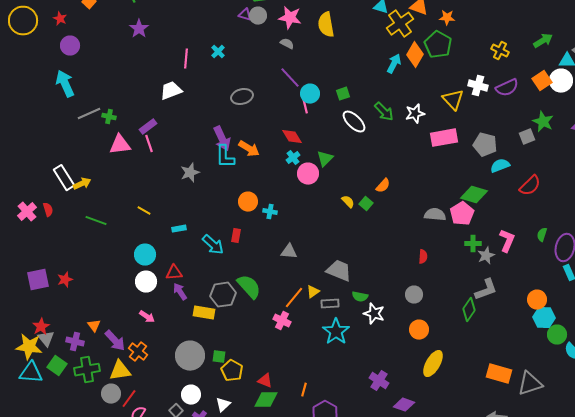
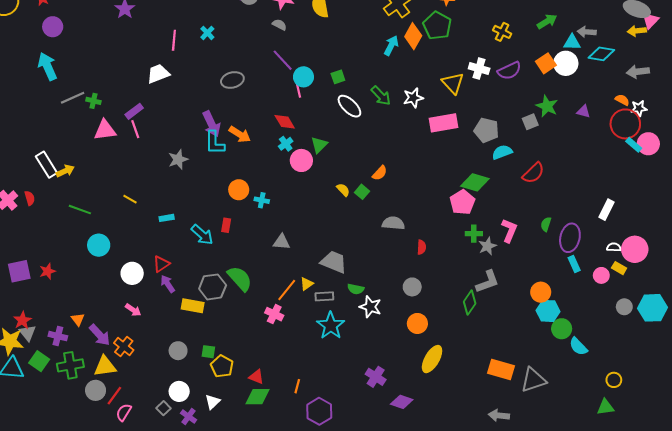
gray semicircle: (435, 215) -> (393, 223), moved
cyan circle: (145, 255) -> (99, 245), moved
red triangle: (174, 273) -> (161, 264), turned -30
gray circle: (190, 356) -> (178, 351), size x0.6

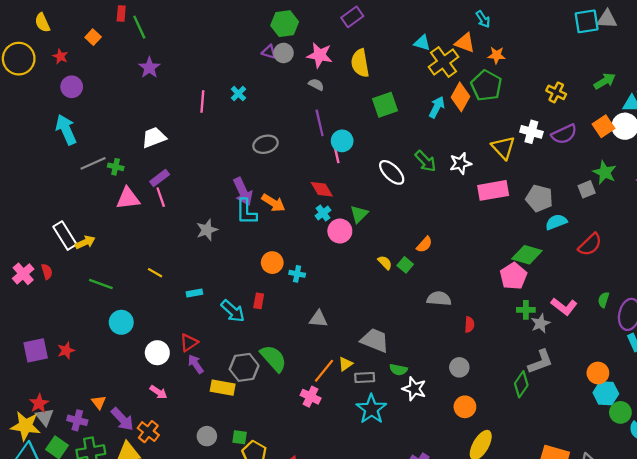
purple line: (283, 60) -> (320, 123), turned 30
white trapezoid: (158, 74) -> (154, 137), moved
green square: (338, 77) -> (385, 105), moved, size x1.6
pink L-shape: (509, 230) -> (564, 307), turned 105

